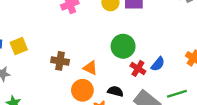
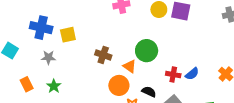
green circle: (123, 46) -> (147, 51), moved
red cross: (138, 68) -> (173, 75), turned -32

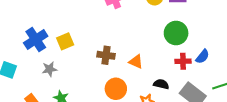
blue cross: (41, 28) -> (36, 40), turned -35
green circle: (147, 51) -> (176, 33), moved
orange circle: (119, 85) -> (116, 89), moved

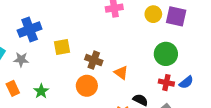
yellow square: (65, 41) -> (62, 47), moved
gray star: (50, 69) -> (21, 60), moved
orange circle: (116, 89) -> (87, 86), moved

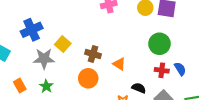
yellow square: (62, 47) -> (63, 44), turned -35
gray star: (21, 60) -> (44, 59), moved, size x1.5
blue semicircle: (186, 82) -> (180, 69), turned -80

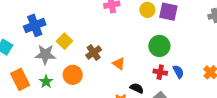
brown cross: (93, 54) -> (94, 52), turned 35
orange circle: (88, 78) -> (73, 75), moved
orange rectangle: (20, 85) -> (20, 79), size x1.5

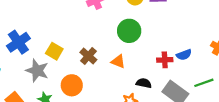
green circle: (159, 46) -> (129, 31), moved
gray star: (45, 54) -> (37, 71), turned 30
blue semicircle: (178, 72) -> (184, 55), turned 112

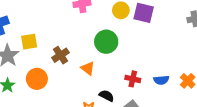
yellow square: (54, 51) -> (29, 42), turned 35
blue semicircle: (184, 55) -> (161, 80), moved

